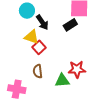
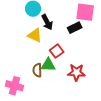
red square: (39, 47) -> (57, 51), moved
green triangle: (62, 81) -> (48, 65), moved

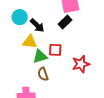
red square: (57, 51) -> (55, 50), turned -32
green triangle: (48, 65) -> (40, 56), moved

